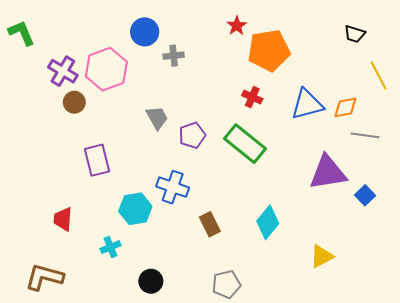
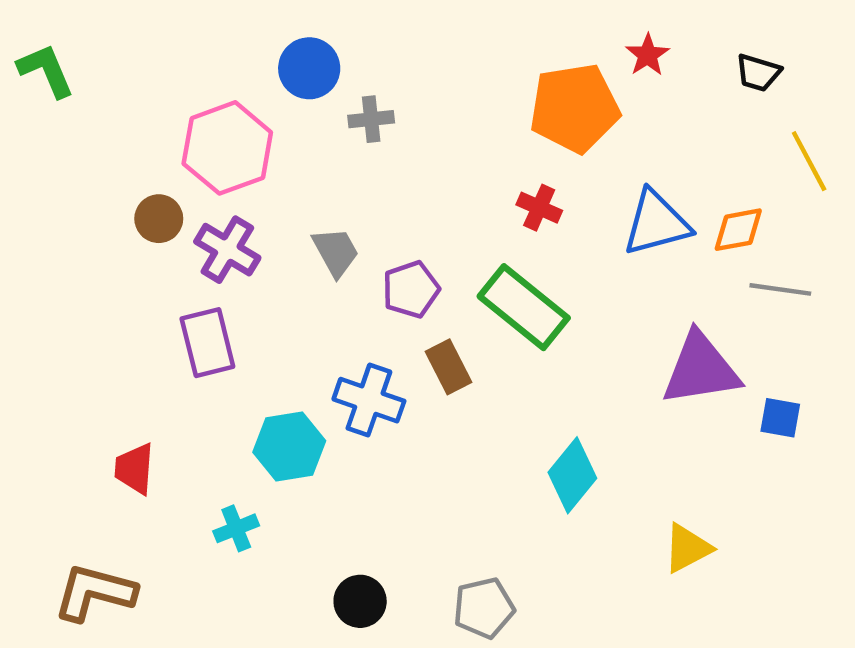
red star: (237, 26) -> (648, 55), moved
purple cross: (63, 71) -> (227, 250), moved
blue square: (365, 195) -> (780, 418), turned -36
brown rectangle: (210, 224) -> (449, 367), moved
black circle: (151, 281) -> (360, 601), moved

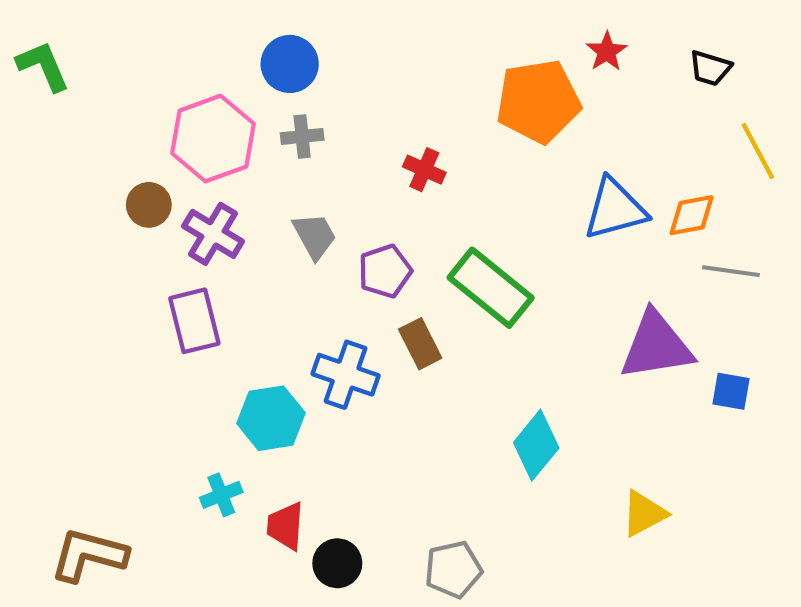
gray cross: (371, 119) -> (302, 136), moved
red cross: (539, 208) -> (424, 170), moved
red trapezoid: (134, 469) -> (286, 526), moved

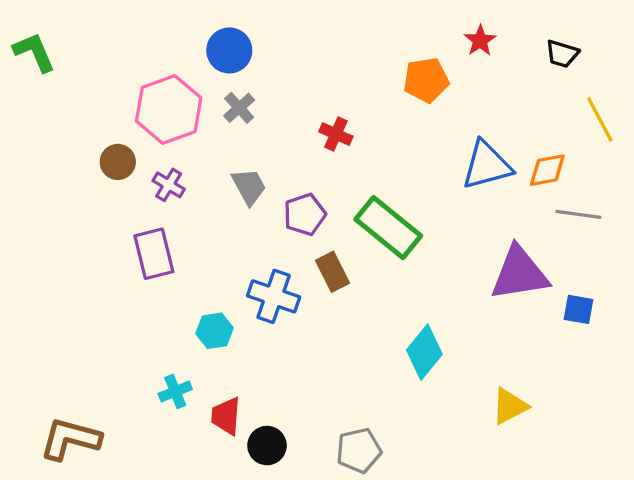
orange pentagon: (538, 101) -> (426, 80), size x0.7
gray cross: (302, 136) -> (239, 108), turned -36
purple cross: (213, 234) -> (169, 185), size x0.7
cyan hexagon: (271, 418) -> (215, 331), size x0.7

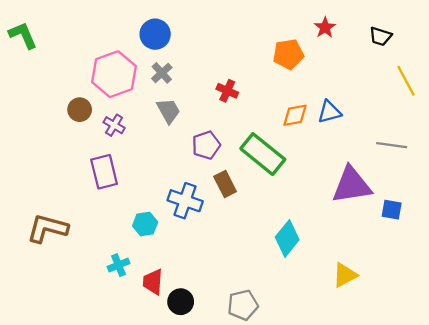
blue triangle: (487, 165) -> (329, 112), size x0.7
orange diamond: (547, 170) -> (295, 115), moved
gray trapezoid: (249, 187) -> (168, 111), moved
brown L-shape: (70, 439) -> (47, 228), moved

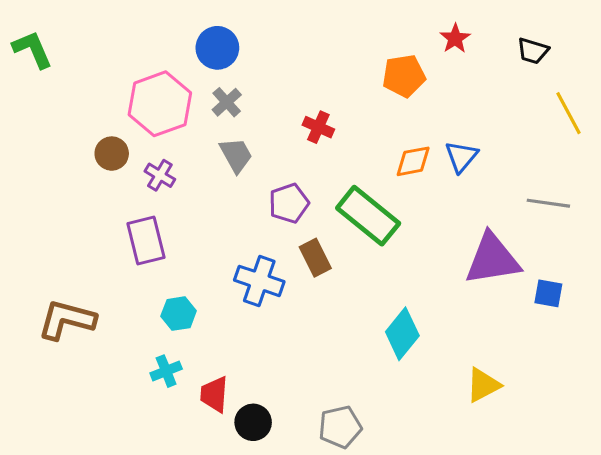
blue triangle: (329, 112) -> (461, 157), turned -35
cyan hexagon: (145, 224) -> (179, 314), moved

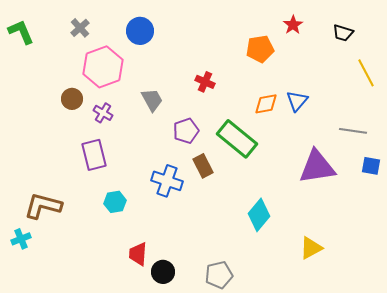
gray cross: (227, 102) -> (80, 28), moved
blue square: (548, 293) -> (371, 166), moved
cyan cross: (166, 371) -> (21, 239), moved

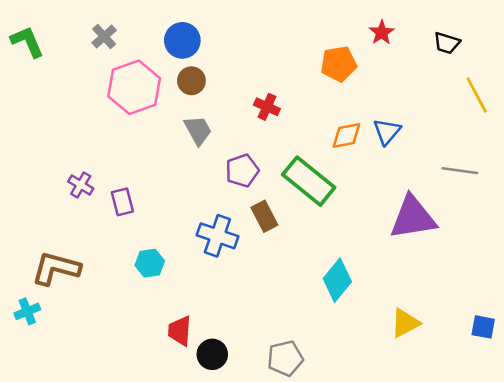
brown circle: (72, 99) -> (191, 81), moved
purple cross: (103, 113) -> (81, 185), moved
purple rectangle: (94, 155) -> (122, 202), size x0.7
blue square: (371, 166) -> (483, 327), moved

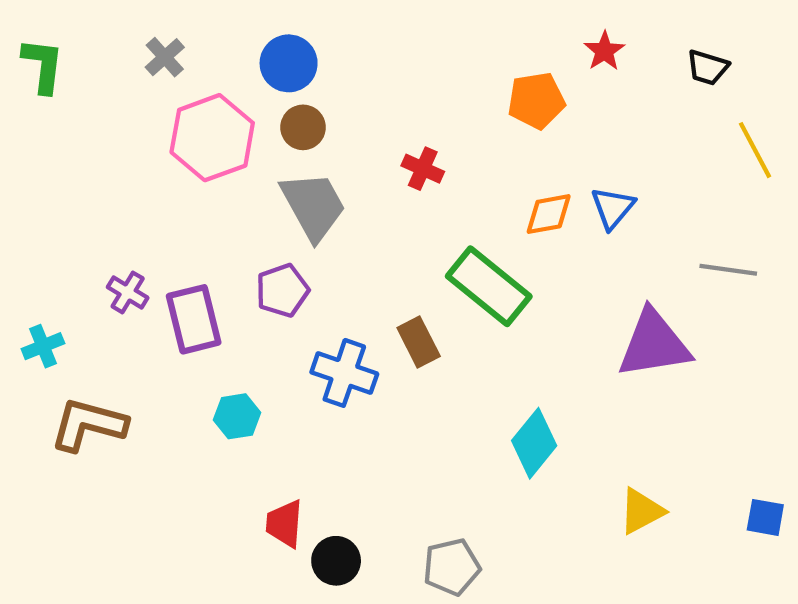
green L-shape: (27, 42) -> (43, 65), turned 30
gray trapezoid: (198, 130) -> (313, 206), size x1.5
purple pentagon: (242, 171) -> (282, 290), moved
purple rectangle: (122, 202) -> (194, 319), size x1.5
cyan cross: (27, 311) -> (43, 346), moved

